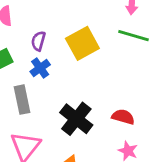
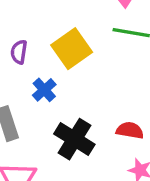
blue cross: (40, 68) -> (44, 90), moved

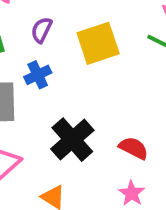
blue cross: (44, 90) -> (38, 75), moved

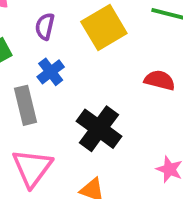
red semicircle: (134, 148) -> (160, 80), moved

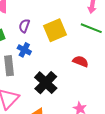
blue cross: (51, 72) -> (24, 50), turned -32

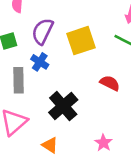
purple semicircle: (24, 26) -> (42, 31), size x1.5

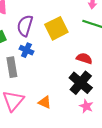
black cross: (63, 106) -> (81, 83), moved
orange triangle: (50, 145) -> (45, 102), moved

